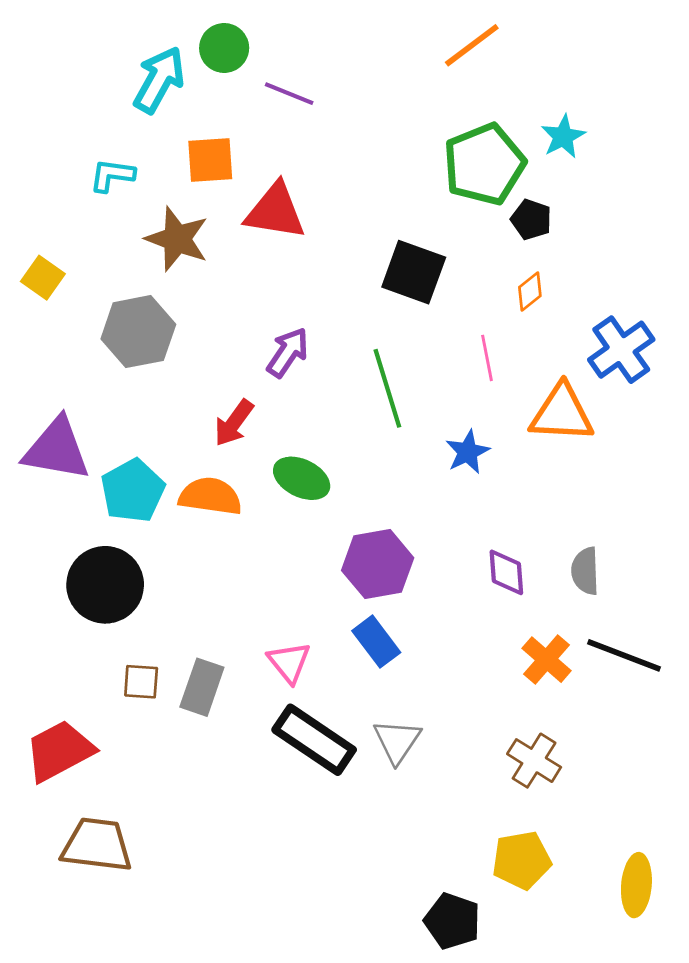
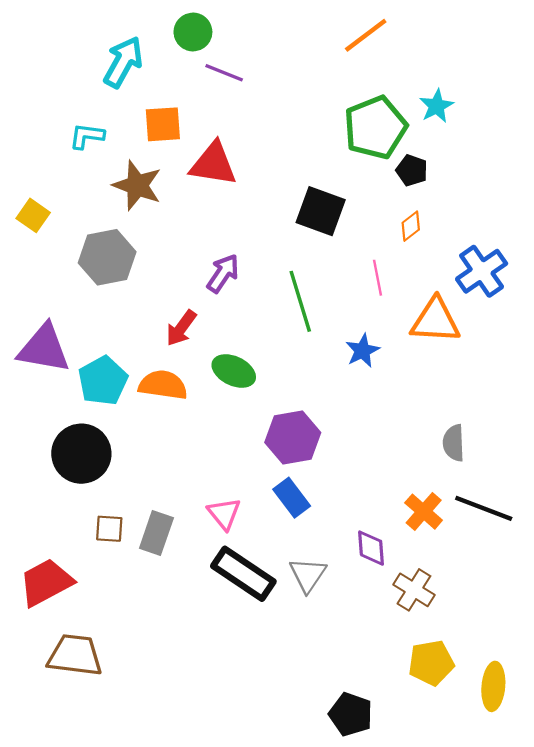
green circle: (224, 48) -> (193, 32), moved
purple diamond: (506, 572) -> (371, 548), moved
yellow pentagon: (522, 860) -> (431, 663), moved

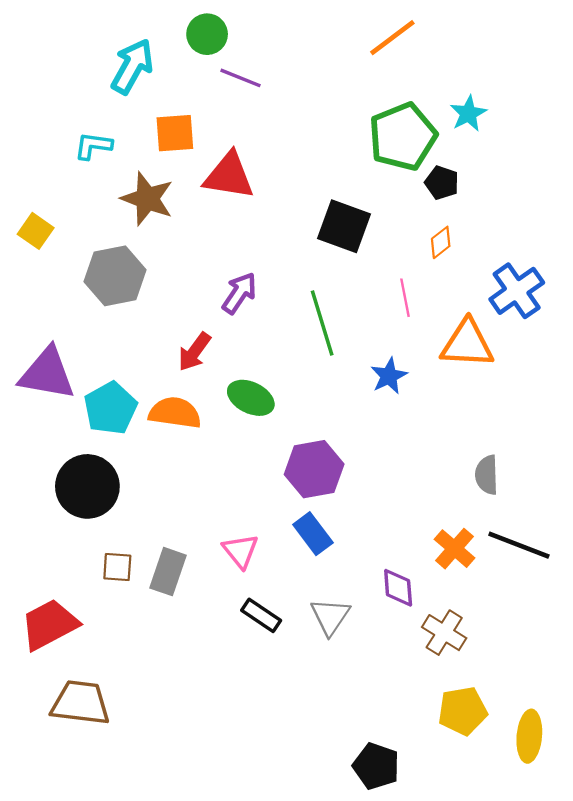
black rectangle: (243, 574) -> (261, 615), size x0.6

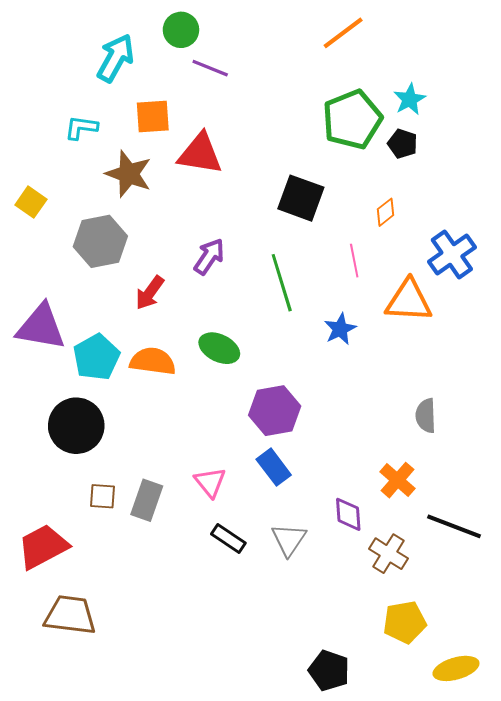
black pentagon: (442, 183) -> (403, 144), moved
red arrow: (194, 352) -> (150, 293), moved
black line: (519, 545) -> (454, 526), moved
yellow ellipse: (529, 736) -> (456, 668), moved, turned 69

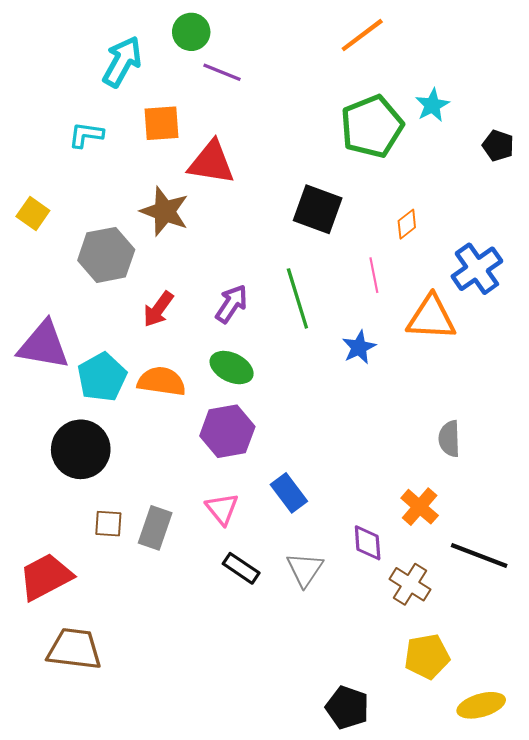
black pentagon: (403, 144) -> (498, 146), moved
brown star: (129, 174) -> (165, 211), moved
purple arrow: (209, 256) -> (232, 304), moved
purple hexagon: (275, 411) -> (227, 431), moved

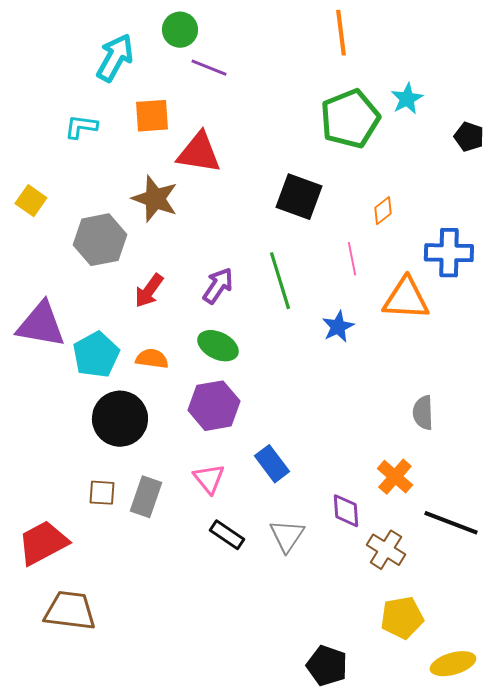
orange line: (362, 35) -> (341, 33), turned -60
blue cross: (477, 269) -> (449, 253), turned 36
orange semicircle: (161, 381) -> (152, 359), size x0.7
black circle: (81, 449) -> (120, 419), moved

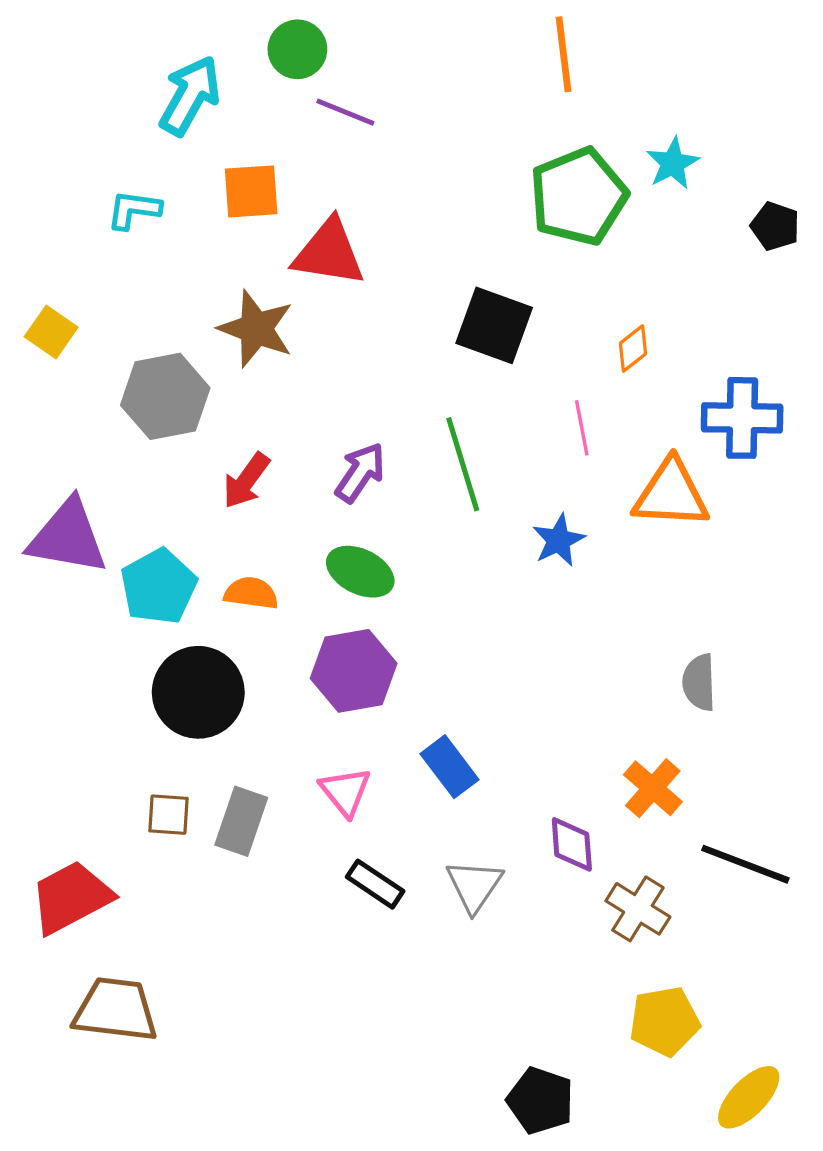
yellow ellipse: (453, 664) -> (749, 1097), turned -30

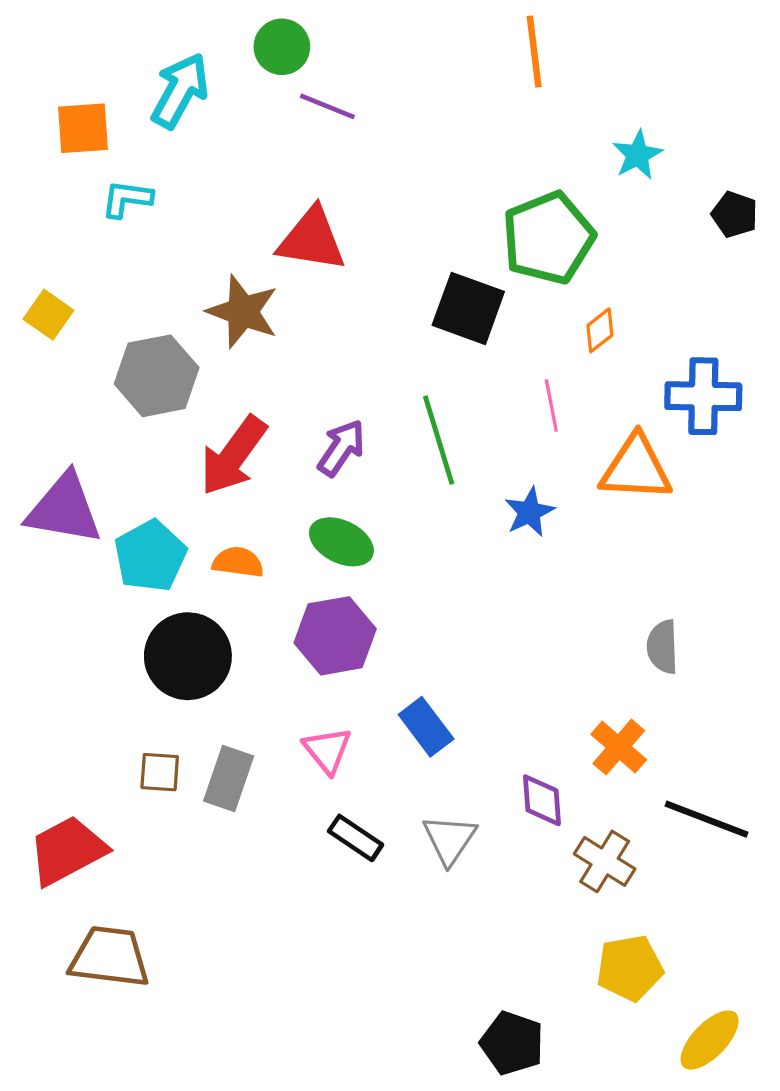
orange square: (251, 191) -> (83, 128), moved
green pentagon: (578, 196) -> (548, 238), moved
red arrow: (246, 481) -> (233, 456), size x1.5

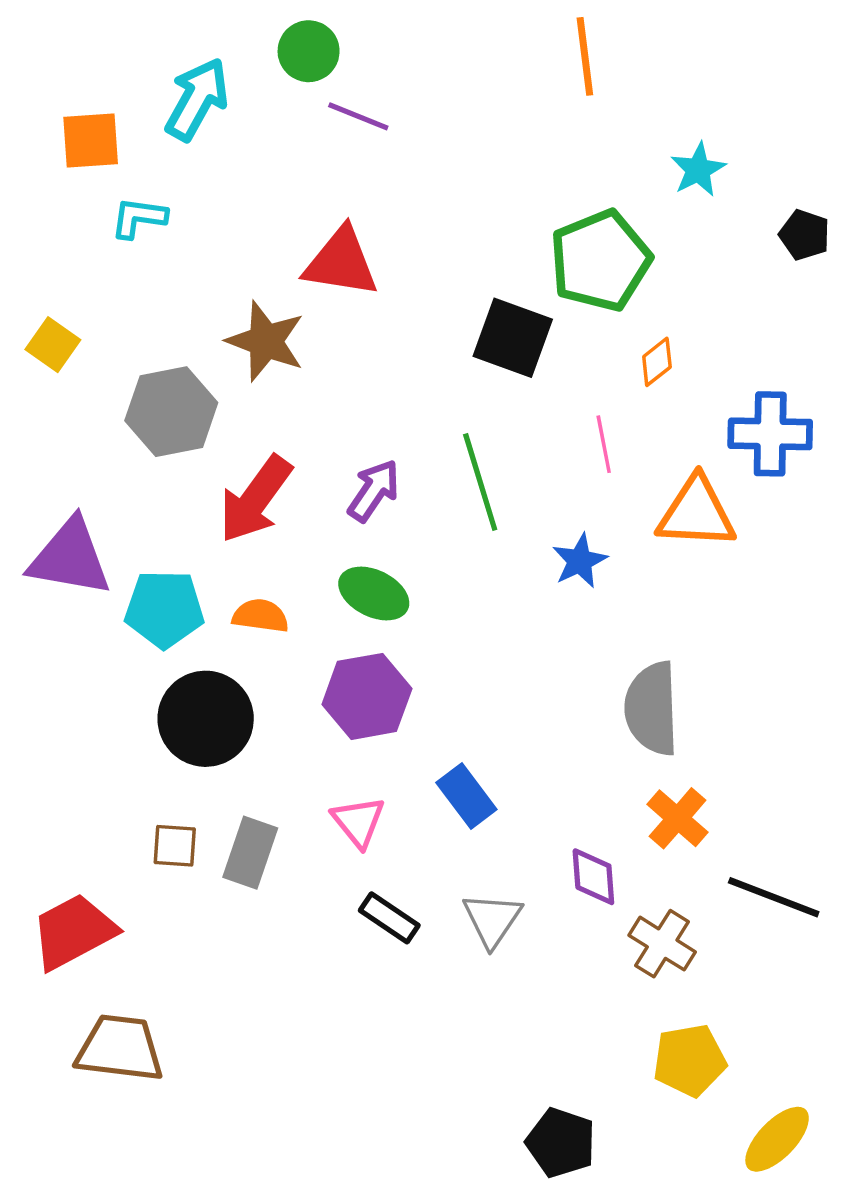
cyan pentagon: (150, 556) -> (164, 609), turned 30
gray semicircle: (663, 647) -> (652, 708), moved, size x1.6

